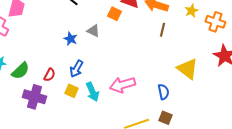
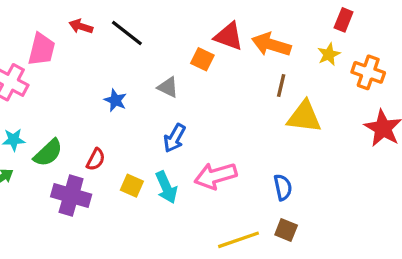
blue star: (70, 39) -> (115, 100), moved
blue arrow: (76, 69) -> (174, 138), moved
yellow triangle: (187, 69) -> (304, 117), moved, turned -30

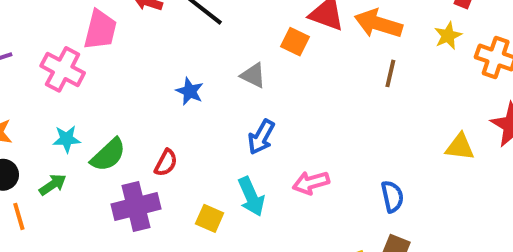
yellow triangle: (304, 117) -> (460, 147), moved, size x0.7
pink arrow: (216, 176) -> (311, 183), size x0.7
yellow square: (132, 186) -> (210, 218), moved
purple cross: (71, 196) -> (136, 206), turned -30

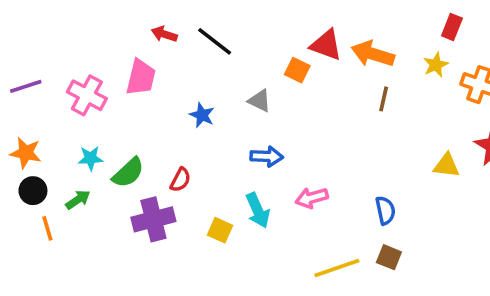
pink trapezoid: (100, 30) -> (141, 77), moved
blue arrow: (261, 137) -> (267, 156), turned -116

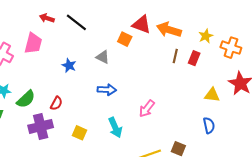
red rectangle: (452, 27) -> (194, 58), moved
pink arrow: (312, 198) -> (147, 109), moved, turned -36
cyan arrow: (258, 210) -> (115, 128), moved
blue semicircle: (385, 210) -> (209, 125), moved

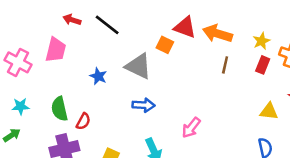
gray triangle: (103, 57) -> (138, 66), size x1.6
red rectangle: (194, 58) -> (263, 65), moved
green semicircle: (26, 99) -> (59, 109), moved, turned 120

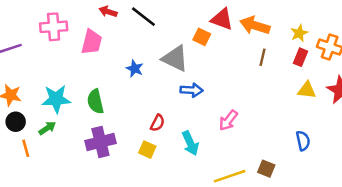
pink cross: (18, 62) -> (54, 27), moved, turned -32
blue arrow: (143, 105) -> (192, 90), moved
cyan star: (21, 106) -> (56, 99), size x1.6
yellow triangle: (269, 111) -> (307, 90), moved
red semicircle: (83, 121) -> (157, 123), moved

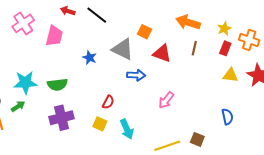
red triangle: (222, 19) -> (162, 53), moved
pink cross: (54, 27) -> (23, 23), turned -30
green semicircle: (95, 101) -> (57, 85), turned -84
cyan arrow: (190, 143) -> (127, 129), moved

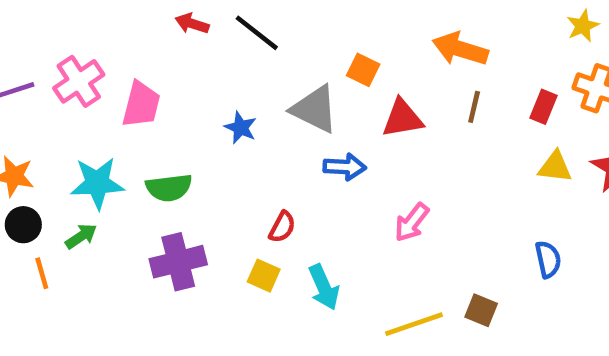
pink cross: (23, 23) -> (79, 81), moved
yellow star: (224, 29) -> (583, 26), moved
pink trapezoid: (54, 36) -> (141, 104), moved
red triangle: (162, 53) -> (402, 118), turned -30

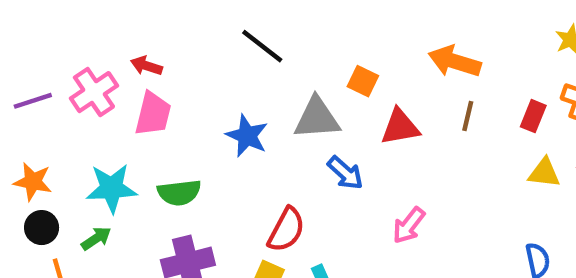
red arrow: (192, 24) -> (146, 66), moved
gray triangle: (315, 109) -> (317, 118), turned -30
blue star: (241, 128) -> (247, 136), size x1.4
blue arrow: (345, 167) -> (345, 173), turned 39
red semicircle: (282, 227) -> (286, 230), size x1.5

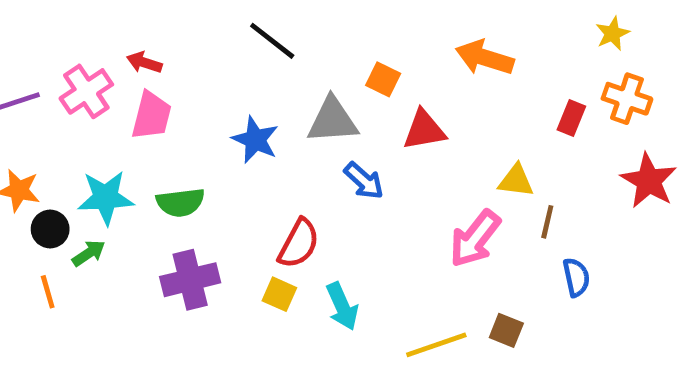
brown line: (468, 116) -> (547, 222), moved
yellow triangle: (544, 173) -> (516, 181), moved
pink arrow: (409, 225) -> (475, 239), moved, size x1.4
black circle: (42, 228) -> (50, 229), moved

